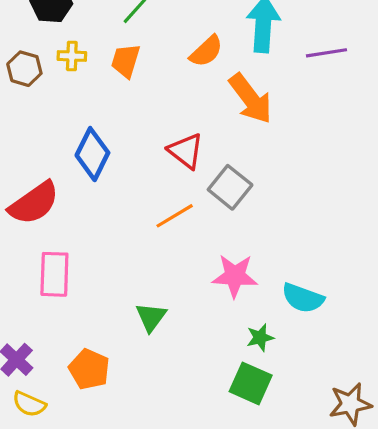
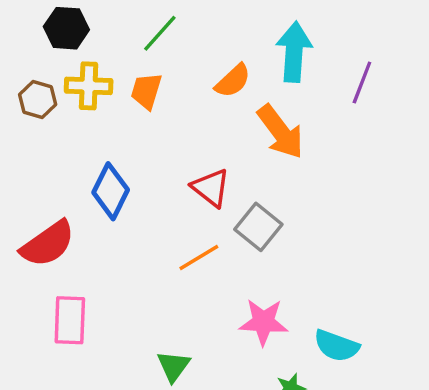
purple line: (327, 53) -> (362, 82), turned -60
yellow cross: (72, 56) -> (89, 86), size x1.5

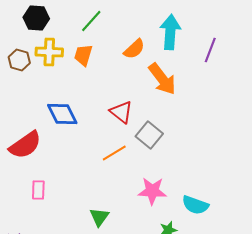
blue diamond: (111, 191) -> (62, 114), turned -52
pink rectangle: (70, 320) -> (38, 190), size x0.7

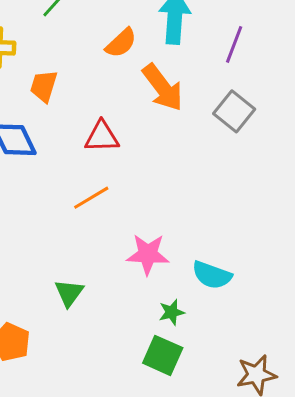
orange trapezoid: (83, 55) -> (44, 86), moved
red triangle: (121, 112) -> (102, 137), turned -40
gray square: (149, 135) -> (234, 111), moved

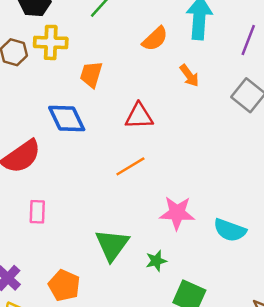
orange arrow: (163, 88) -> (189, 76), size x0.6
green triangle: (69, 293) -> (112, 245), size x1.4
green star: (172, 312) -> (156, 261), moved

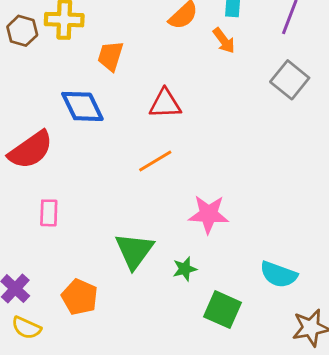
orange arrow: (189, 76) -> (224, 41), moved
cyan semicircle: (230, 230) -> (279, 275), moved

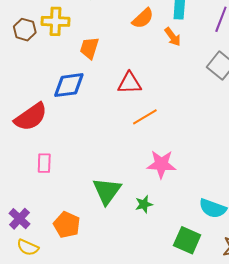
blue diamond: (82, 106) -> (69, 85), turned -72
orange line: (155, 161) -> (145, 117), moved
green square: (223, 310) -> (187, 240), moved

